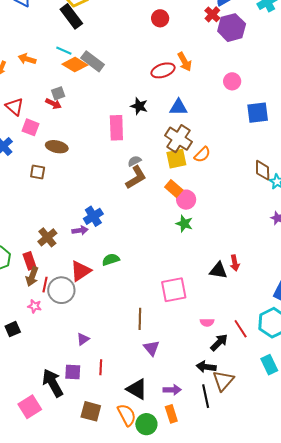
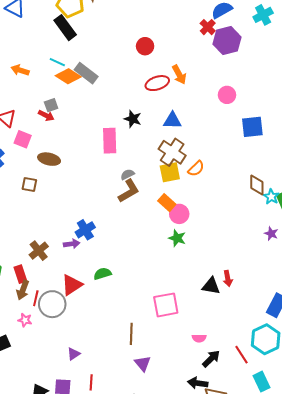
red circle: (160, 18) -> (145, 46), moved
red line: (241, 329) -> (241, 355), moved

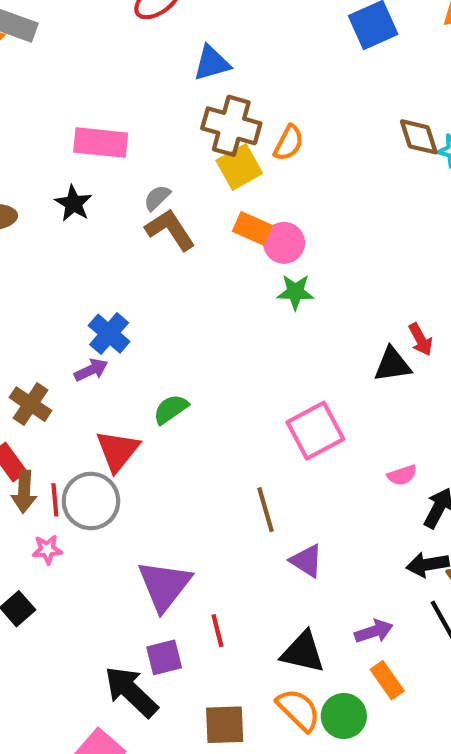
black star: (133, 119) -> (73, 203), moved, turned 30
pink rectangle: (110, 141) -> (101, 143), turned -65
brown L-shape: (129, 191) -> (170, 230), turned -75
purple triangle: (74, 354) -> (164, 585), size x2.0

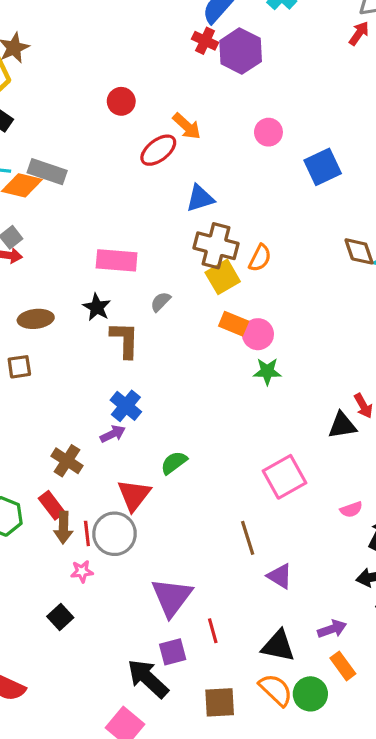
brown L-shape: (170, 230) -> (125, 340), moved, turned 36

